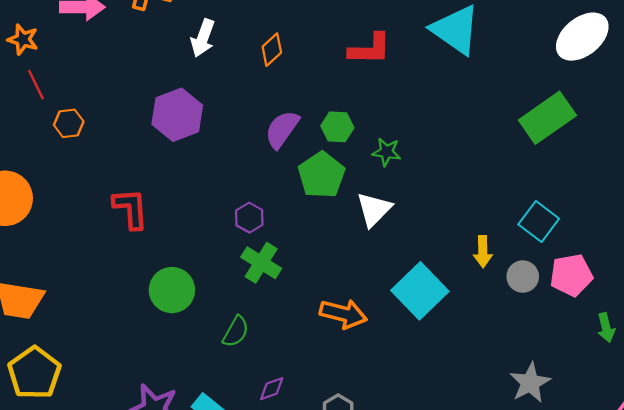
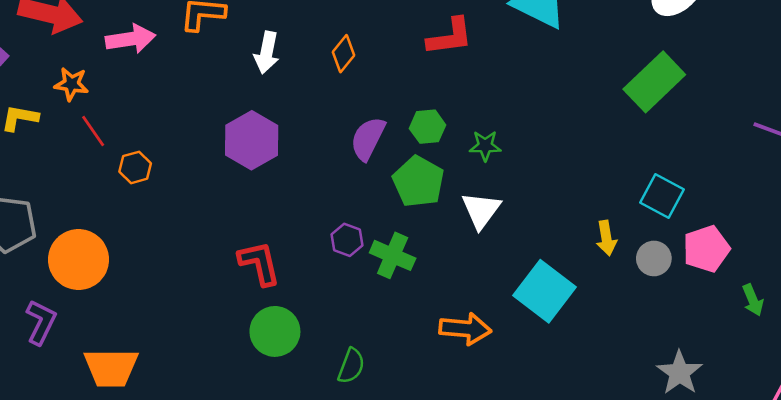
red L-shape: (131, 209) -> (259, 263), moved
green cross: (261, 263) -> (393, 255), moved

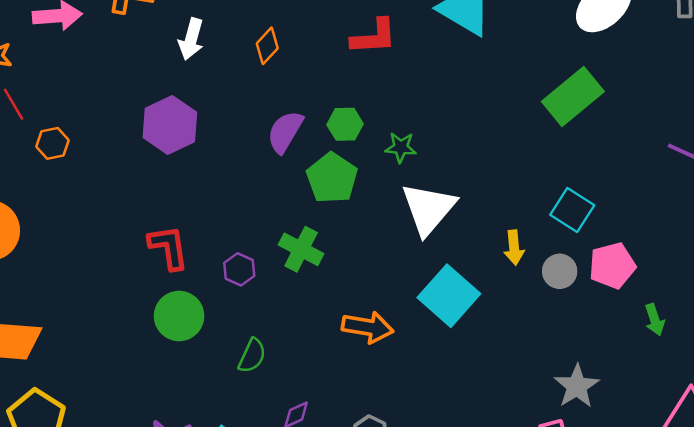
white triangle: (481, 210) -> (428, 209), moved, size x1.4
purple hexagon: (347, 240) -> (239, 269), moved

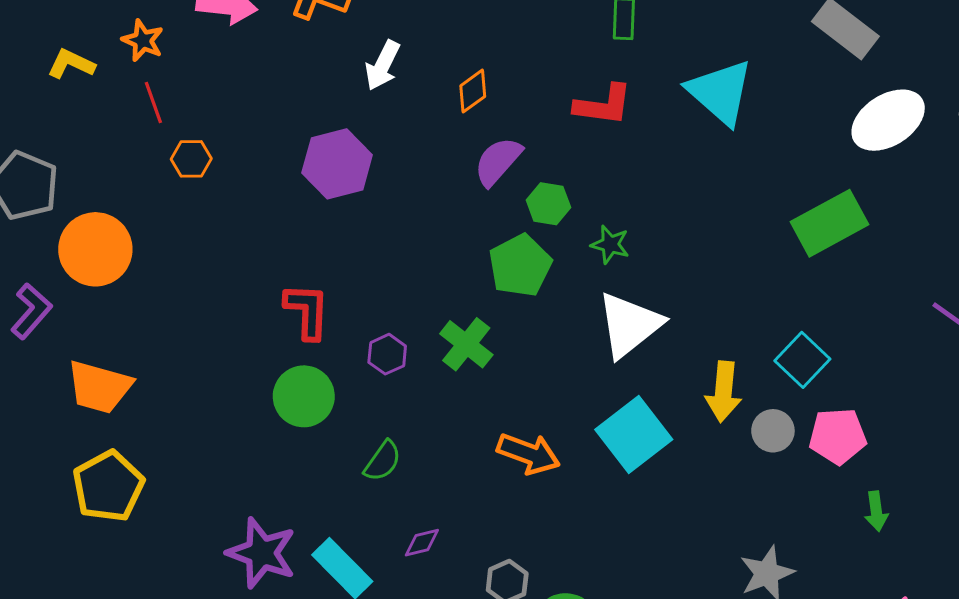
purple semicircle: (285, 132) -> (498, 161), moved
yellow arrow: (514, 248) -> (723, 392), size x1.4

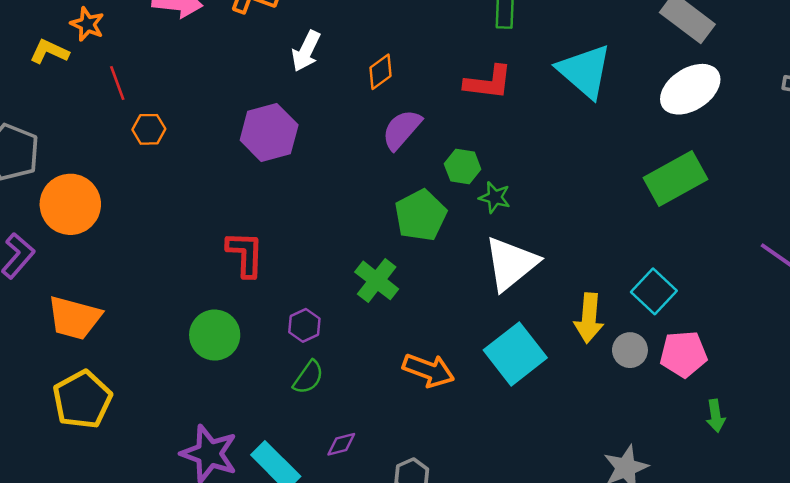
orange star: (143, 40) -> (87, 24), moved
white ellipse: (888, 120) -> (690, 89), moved
green hexagon: (548, 204) -> (463, 167), moved
purple hexagon: (387, 354) -> (304, 325), moved
green circle: (304, 396) -> (215, 335), moved

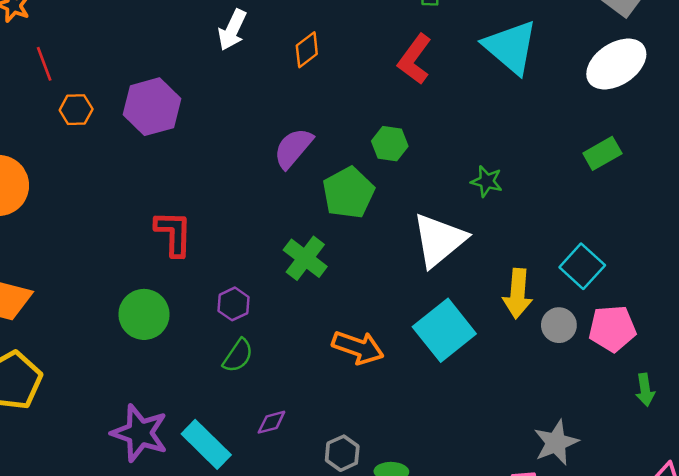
red L-shape: (488, 82) -> (415, 59), turned 120
purple semicircle: (402, 130) -> (293, 148), moved
purple hexagon: (269, 132) -> (152, 107), moved
green rectangle: (675, 179) -> (602, 153), size x0.6
green star: (495, 197) -> (487, 181), moved

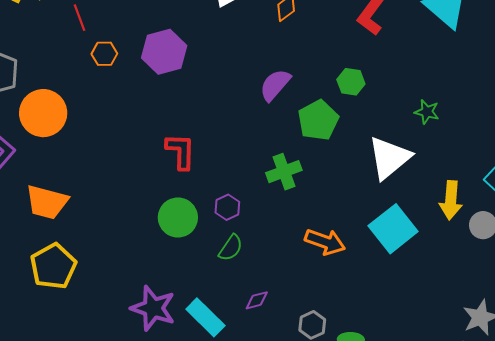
green cross: (305, 258) -> (284, 172), turned 32
green circle: (144, 314) -> (178, 217), moved

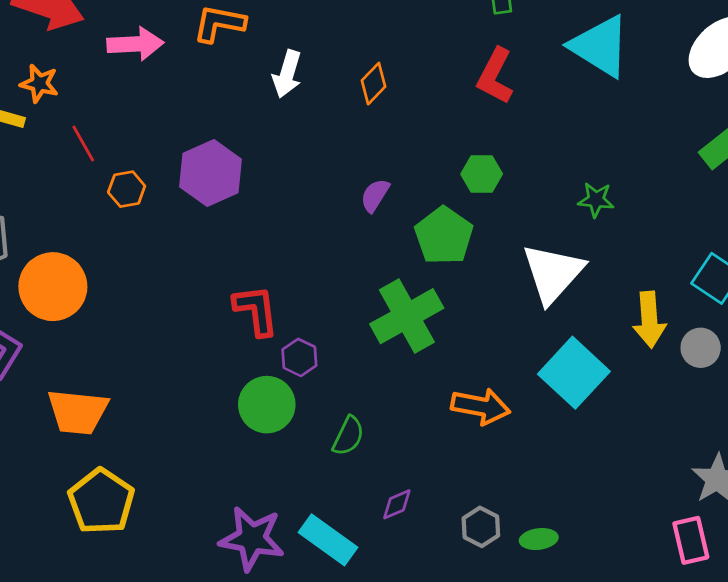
purple semicircle: (275, 85) -> (375, 195), size x0.7
green cross: (284, 172) -> (407, 316), size x1.4
purple hexagon: (227, 207) -> (299, 357), moved

